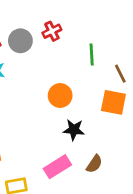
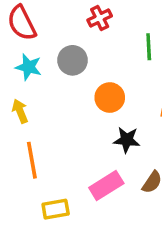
gray circle: (20, 41) -> (73, 60), moved

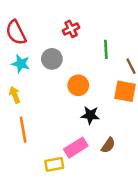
yellow rectangle: (56, 209) -> (54, 164), moved

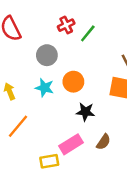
green line: (106, 49) -> (88, 33), moved, turned 42
cyan star: (21, 64) -> (44, 88), moved
orange line: (23, 130) -> (18, 126), turned 50

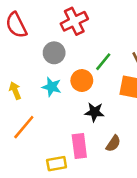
red cross: (66, 25) -> (74, 21), size x1.5
green line: (88, 33) -> (103, 62), moved
pink rectangle: (71, 144) -> (79, 146), turned -65

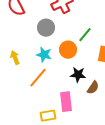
orange line: (24, 127) -> (38, 78), moved
brown semicircle: (113, 144) -> (93, 88), moved

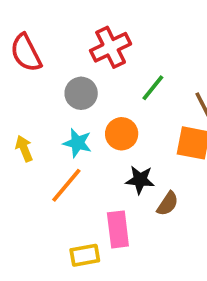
green line: (85, 35) -> (153, 88), moved

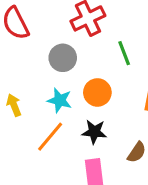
green line: (153, 88) -> (124, 53), turned -60
black star: (140, 180) -> (94, 132), moved

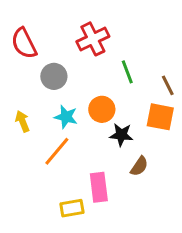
gray circle: (63, 58) -> (54, 76), moved
black star: (94, 132) -> (121, 135), moved

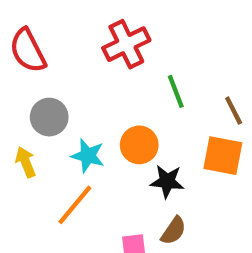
gray circle: (54, 76) -> (49, 117), moved
brown semicircle: (139, 166) -> (174, 231), moved

